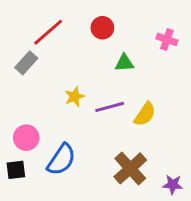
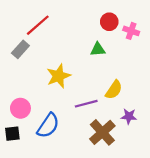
red circle: (102, 28) -> (109, 22), moved
yellow star: (75, 97) -> (59, 76), size x1.5
purple line: (110, 107) -> (86, 104), moved
purple star: (173, 185) -> (129, 116), moved

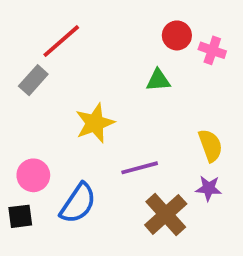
yellow semicircle: (114, 90) -> (210, 145), moved, turned -54

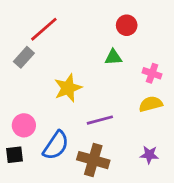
pink cross: (212, 50) -> (152, 73), moved
yellow semicircle: (210, 145) -> (151, 104), turned -85
purple star: (209, 188) -> (149, 155), moved
brown cross: (166, 214) -> (93, 160), moved, turned -32

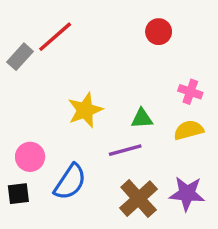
gray rectangle: (24, 57) -> (20, 57), moved
green triangle: (113, 57) -> (142, 118), moved
purple star: (149, 155) -> (187, 194), size x1.5
brown cross: (93, 160) -> (139, 199), moved, turned 32

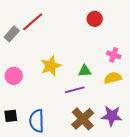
pink circle: (30, 157) -> (14, 76), moved
blue semicircle: (70, 182) -> (37, 121), moved, turned 145

